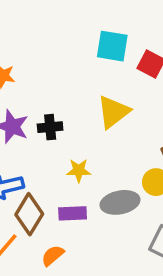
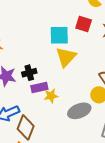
cyan square: (112, 46) -> (59, 35), moved
purple rectangle: (73, 213) -> (39, 88), moved

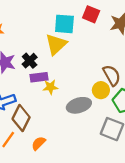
yellow triangle: (66, 57) -> (56, 44), moved
black cross: (29, 73) -> (30, 61), turned -32

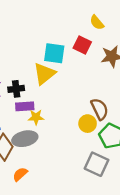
black cross: (30, 61) -> (16, 89), turned 32
gray ellipse: (79, 105) -> (25, 139), moved

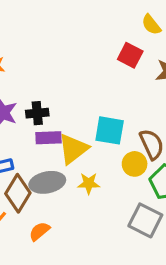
cyan square: (54, 53) -> (110, 130), moved
yellow triangle: (44, 74) -> (73, 149), moved
yellow star: (36, 117) -> (89, 183), moved

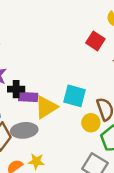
black cross: (37, 113) -> (16, 89), moved
yellow star: (89, 183) -> (36, 161), moved

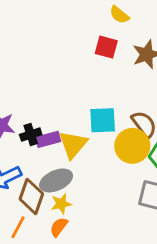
yellow circle: (91, 123) -> (132, 146), size x1.5
yellow star: (36, 161) -> (61, 204), moved

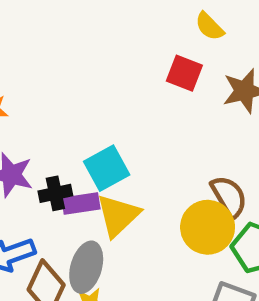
cyan square: (103, 120) -> (107, 168), moved, turned -32
gray ellipse: (56, 180) -> (86, 267), turned -56

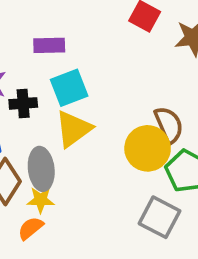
purple rectangle: (81, 204) -> (49, 45), moved
gray ellipse: (86, 267) -> (41, 169), turned -30

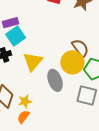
cyan square: (69, 88) -> (16, 36), moved
gray ellipse: (41, 169) -> (55, 80), moved

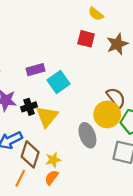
cyan square: (16, 36) -> (59, 82), moved
yellow triangle: (33, 62) -> (47, 117), moved

